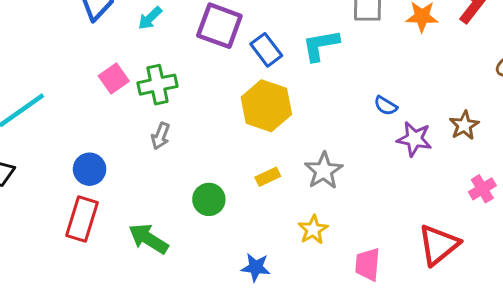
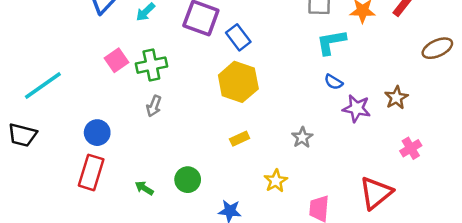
cyan L-shape: (321, 45) -> (331, 42), moved
gray star: (324, 171) -> (302, 137), moved, size x0.7
green circle: (209, 199) -> (188, 180), moved
green arrow: (148, 239) -> (144, 188), size x0.6

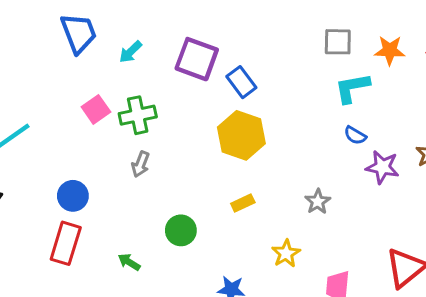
green circle: (188, 180) -> (181, 230), moved

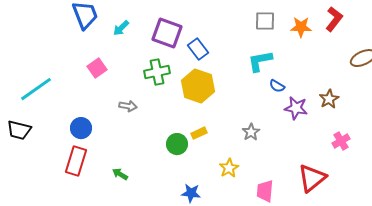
cyan L-shape: (352, 88) -> (260, 61), moved
green cross: (138, 115) -> (157, 72), moved
gray arrow: (141, 164) -> (128, 106), turned -102
green circle: (181, 230) -> (177, 144), moved

